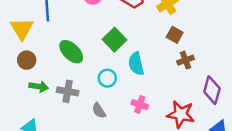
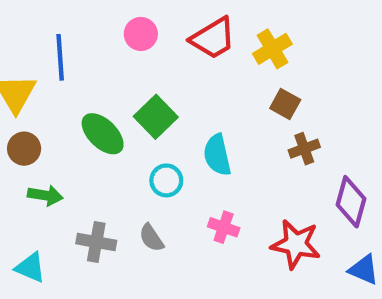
green square: (114, 40) -> (156, 117), moved
gray cross: (68, 91) -> (96, 242), moved

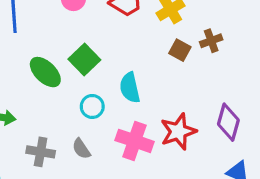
brown cross: (304, 149) -> (211, 41), moved
pink cross: (224, 227) -> (134, 141), size x1.6
red star: (296, 244) -> (178, 132), moved, turned -30

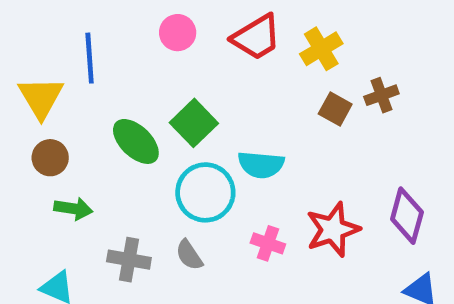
cyan semicircle: (130, 88) -> (261, 165), turned -72
cyan circle: (92, 106) -> (205, 192), size x1.6
pink cross: (134, 141) -> (268, 243), size x0.6

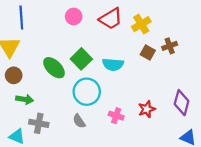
blue line: (90, 58) -> (21, 18), moved
cyan semicircle: (261, 165) -> (113, 64), moved
red star: (333, 230) -> (147, 109), size x0.7
gray cross: (129, 260) -> (39, 123), moved

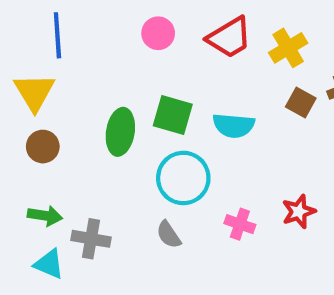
green square: (81, 59) -> (173, 115), turned -30
green ellipse: (54, 68) -> (120, 132), turned 55
green arrow: (25, 99) -> (45, 216), moved

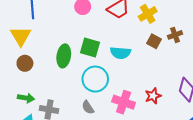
pink cross: (240, 224) -> (124, 102), size x1.5

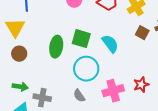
cyan semicircle: (120, 53) -> (110, 44), turned -132
pink cross: (124, 102) -> (113, 91), turned -35

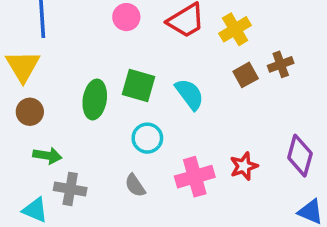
brown square: (142, 33) -> (246, 75), turned 32
cyan circle: (86, 69) -> (147, 138), size x0.7
green arrow: (20, 87) -> (47, 156), moved

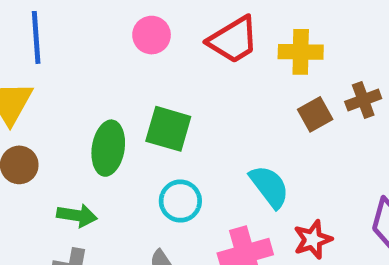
yellow cross: (235, 29) -> (301, 52), turned 32
cyan semicircle: (189, 94) -> (269, 187), moved
green arrow: (47, 156) -> (77, 215), moved

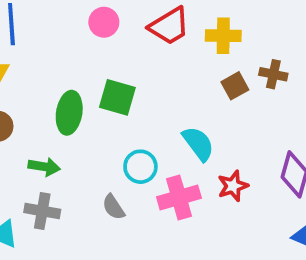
brown cross: (363, 100) -> (273, 74), turned 32
cyan circle: (180, 201) -> (140, 167), moved

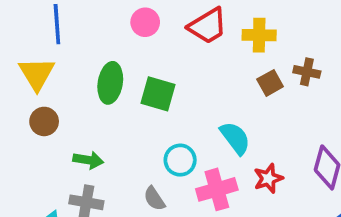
green ellipse: (69, 113) -> (110, 83), moved

